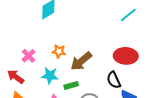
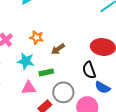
brown arrow: (81, 61) -> (58, 49), size x0.6

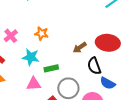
brown arrow: (58, 49) -> (80, 48), moved

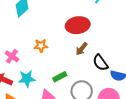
red ellipse: (108, 43) -> (78, 25), moved
cyan star: (31, 57) -> (27, 79), moved

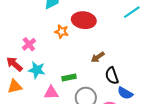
red ellipse: (78, 25) -> (84, 20), moved
orange star: (41, 46) -> (62, 32), moved

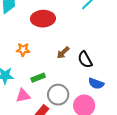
orange star: (62, 32) -> (23, 50), moved
black semicircle: (112, 76) -> (85, 60), moved

